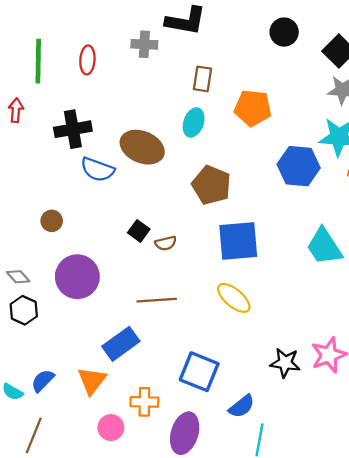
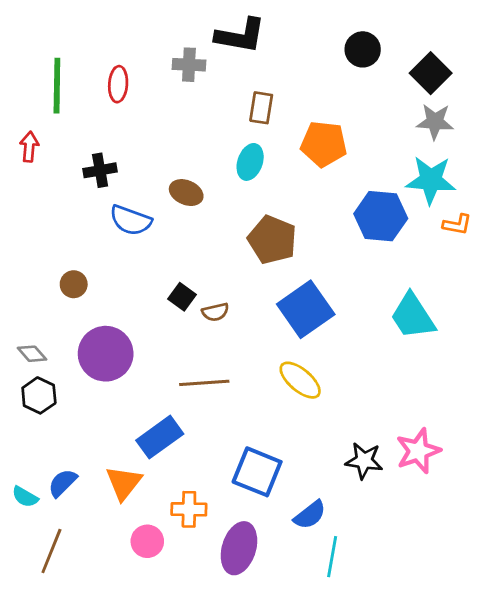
black cross: (73, 129) -> (100, 170), size x0.7
brown ellipse: (142, 147) -> (186, 193), size x0.6
blue square: (238, 241) -> (306, 309), turned -30

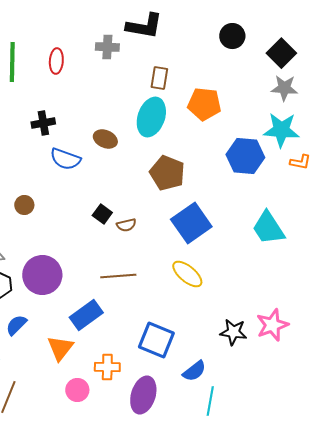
cyan ellipse: (250, 162) -> (151, 117), size x1.5
purple circle: (106, 354) -> (42, 275), moved
blue semicircle: (63, 483) -> (16, 325), moved

